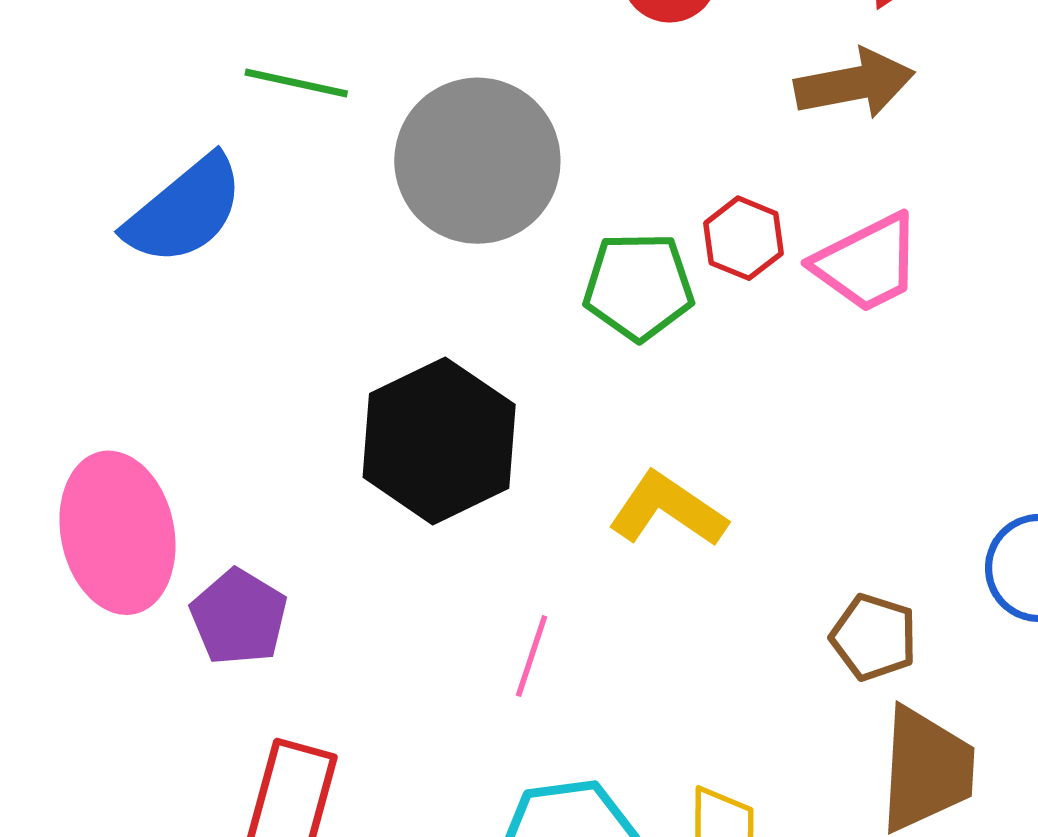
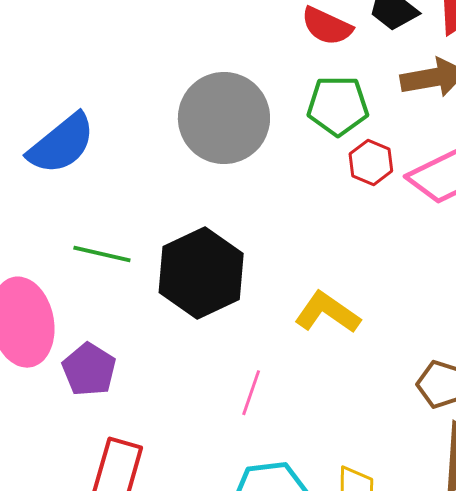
green line: (296, 83) -> (102, 254), moved
green pentagon: (639, 286) -> (338, 106), moved

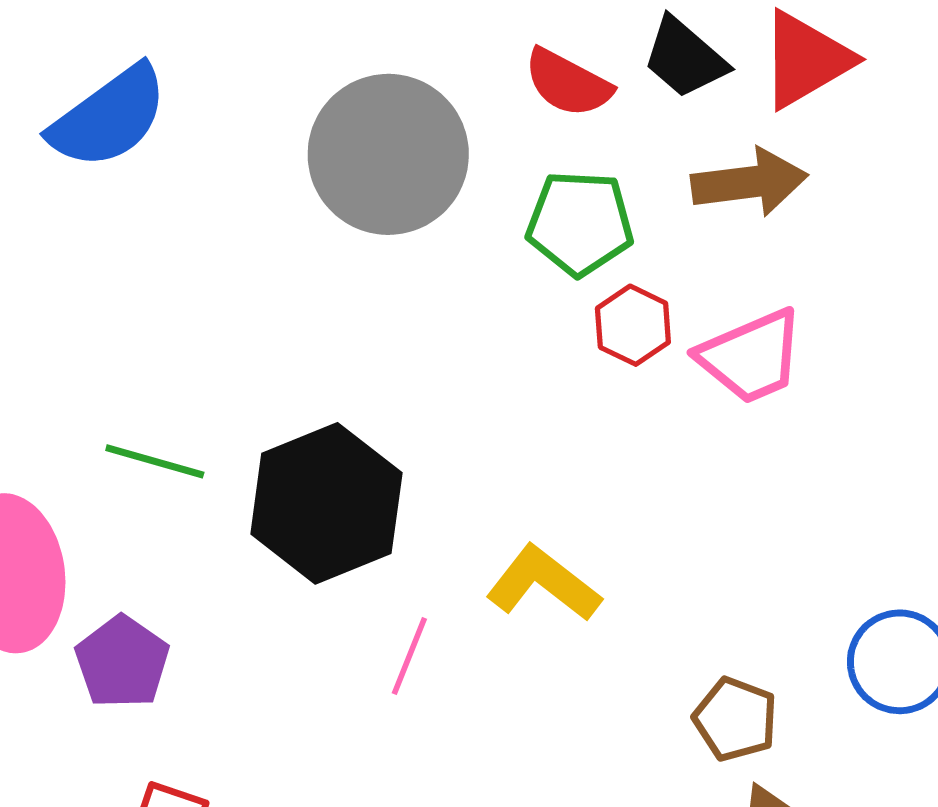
gray circle: (224, 118) -> (388, 154), moved
blue semicircle: (61, 144) -> (109, 117), moved
pink line: (251, 393) -> (409, 656), moved

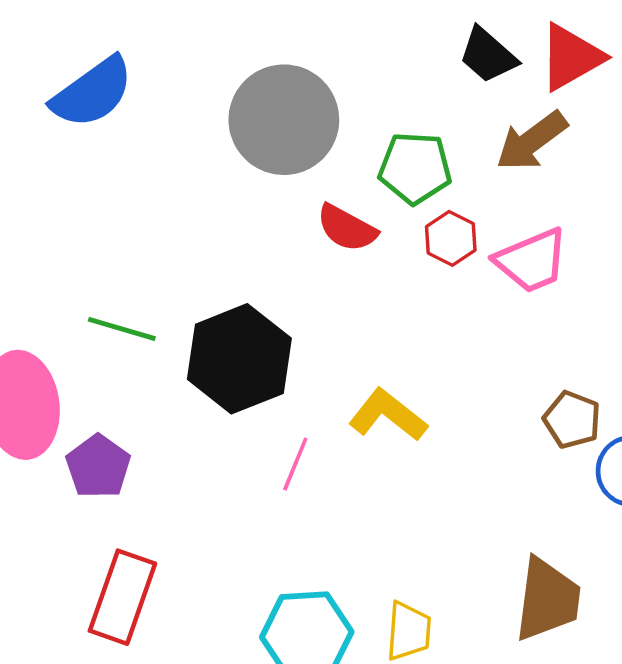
red semicircle: (568, 83) -> (347, 228), moved
brown arrow: (749, 182) -> (532, 141), turned 150
brown pentagon: (735, 719) -> (572, 420), moved

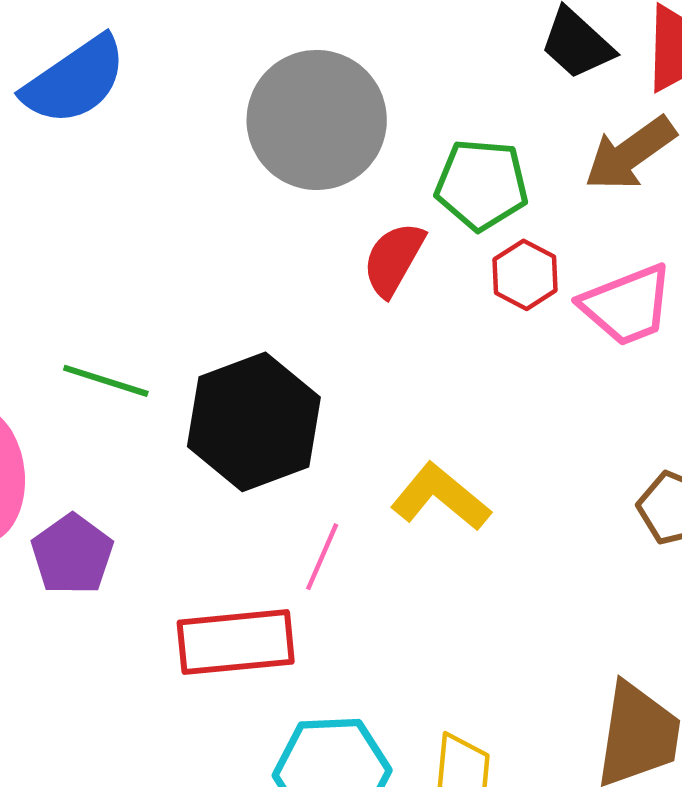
red semicircle: (347, 228) -> (394, 259), turned 90
red rectangle: (122, 597) -> (236, 642), moved, turned 64

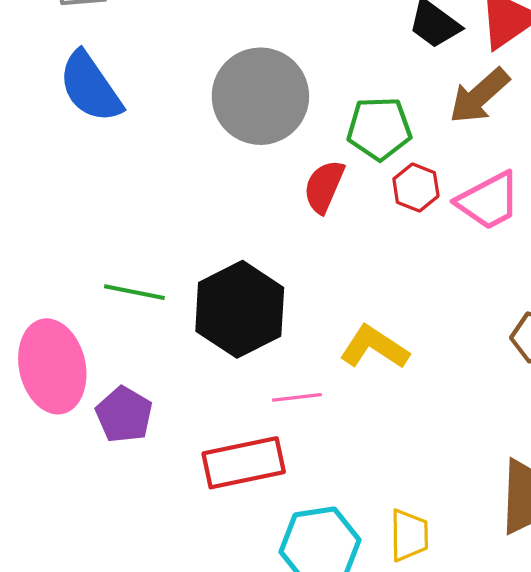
blue semicircle: (75, 80) -> (90, 87), turned 96
pink line: (322, 557) -> (297, 397), turned 66

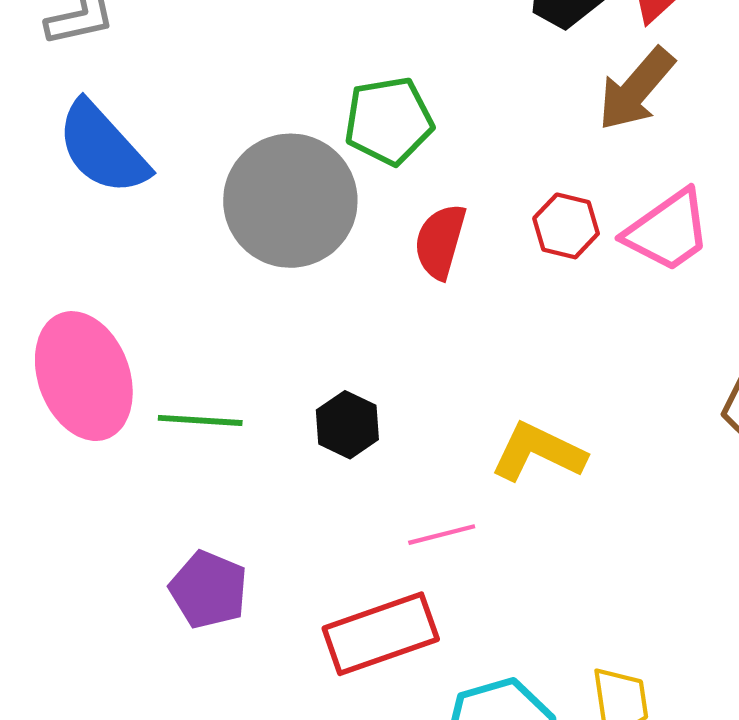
gray circle: (260, 96) -> (290, 201), moved
green pentagon: (379, 128) -> (389, 121), moved
black hexagon: (240, 309) -> (347, 425), size x0.5
pink ellipse: (52, 366) -> (84, 376), moved

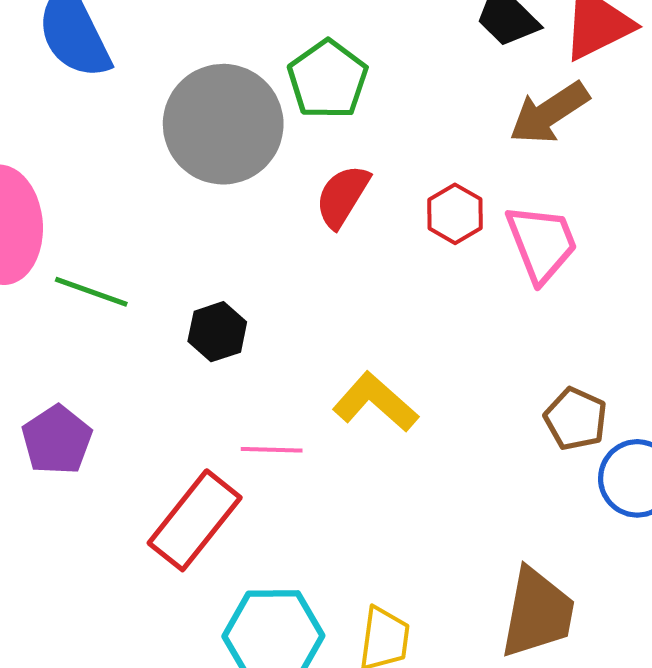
green pentagon: (389, 121) -> (328, 79), turned 30
pink trapezoid: (668, 231) -> (542, 243), turned -92
red rectangle: (381, 634) -> (195, 520), turned -48

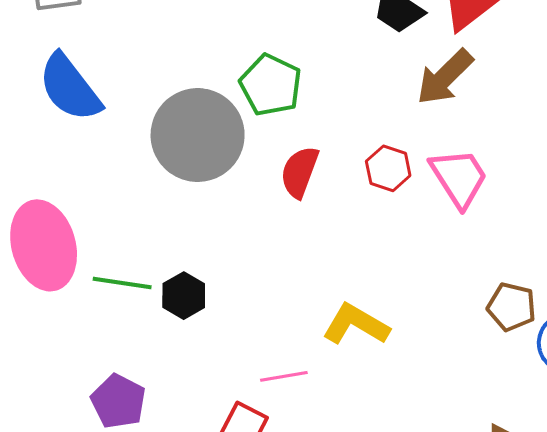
black hexagon: (217, 332) -> (184, 296), moved

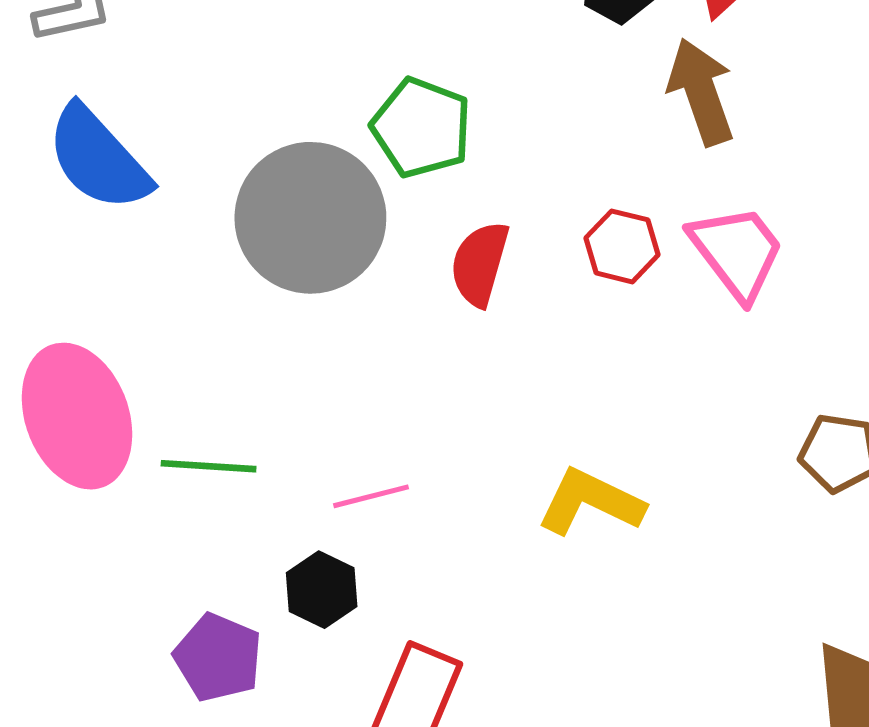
brown arrow: (445, 77) -> (701, 92), turned 120
black hexagon: (184, 296) -> (322, 590), moved
pink line: (284, 376) -> (371, 496), moved

